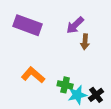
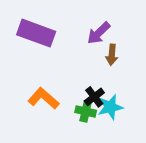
cyan star: (77, 95) -> (110, 107), moved
black cross: (96, 95) -> (94, 97), moved

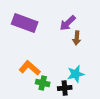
black cross: (94, 97) -> (65, 88), moved, turned 32
green cross: (86, 111) -> (43, 83), moved

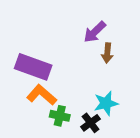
purple rectangle: (25, 23) -> (33, 67), moved
black cross: (65, 88) -> (91, 123), turned -32

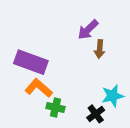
cyan star: (106, 103) -> (113, 96), moved
black cross: (91, 123) -> (96, 114), moved

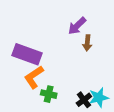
orange L-shape: (39, 88) -> (34, 77), turned -75
cyan star: (113, 96) -> (99, 98), moved

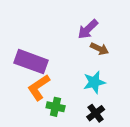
brown arrow: (87, 43) -> (99, 49), turned -70
cyan star: (99, 98) -> (94, 82), moved

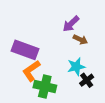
green cross: (56, 107) -> (45, 86), size x1.5
black cross: (96, 113) -> (87, 80), moved

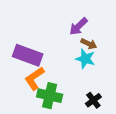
cyan star: (76, 67) -> (85, 59), moved, turned 30
black cross: (87, 80) -> (93, 100), moved

